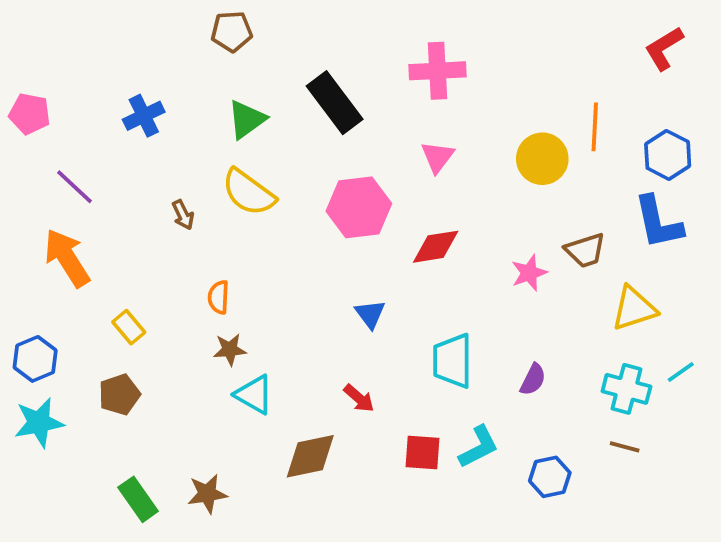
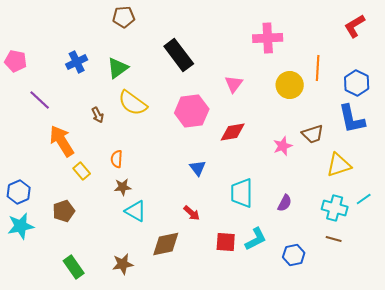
pink cross: (437, 71) -> (268, 38), moved
green triangle: (247, 119) -> (118, 68), moved
orange arrow: (67, 258) -> (62, 141), moved
yellow rectangle: (129, 327) -> (82, 171), moved
brown star: (207, 494) -> (123, 264), moved

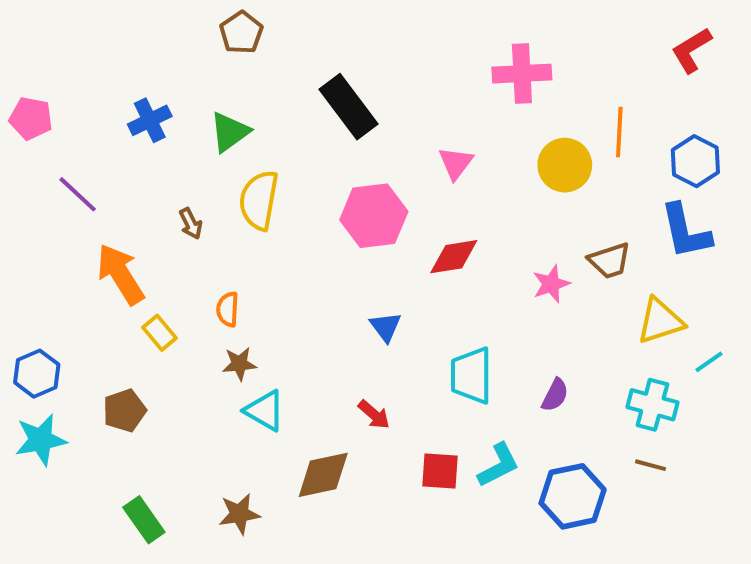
brown pentagon: (124, 17) -> (241, 33), turned -30
yellow semicircle: (133, 103) -> (259, 200), turned 64
cyan line: (364, 199) -> (709, 362), moved
blue hexagon: (294, 255) -> (573, 496), size x1.5

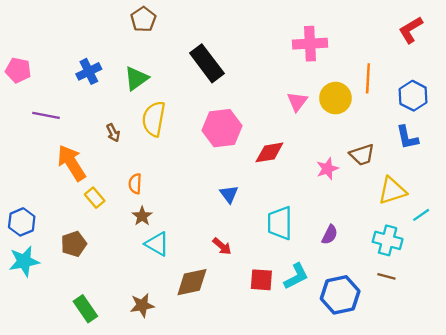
pink triangle: (456, 163) -> (297, 102), moved
purple line: (78, 194) -> (46, 115), turned -32
blue L-shape: (686, 231) -> (407, 137), size x0.7
brown star: (239, 364) -> (142, 216), turned -30

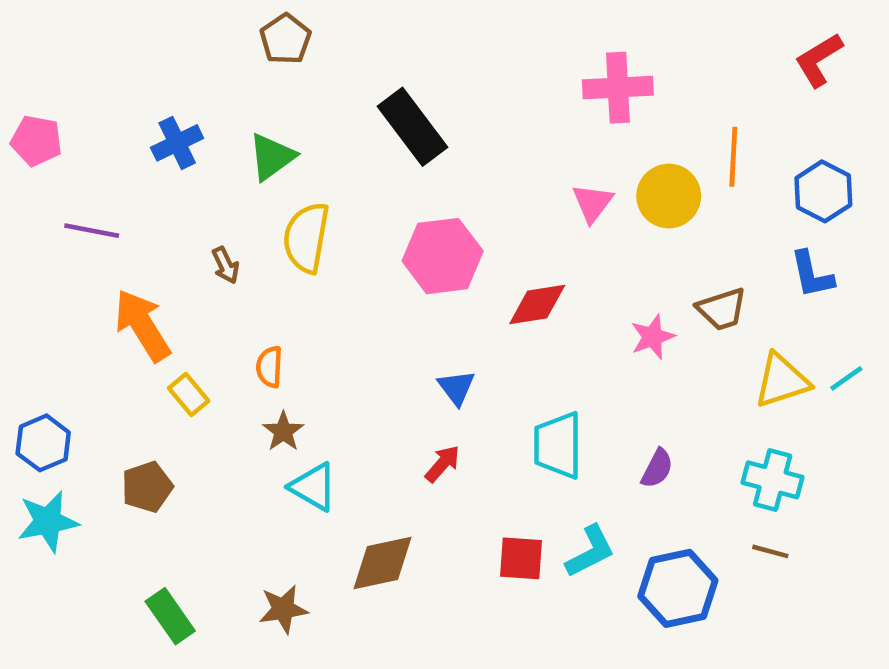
cyan line: (421, 215) -> (846, 378), moved
red arrow: (222, 246) -> (443, 464), moved, turned -90

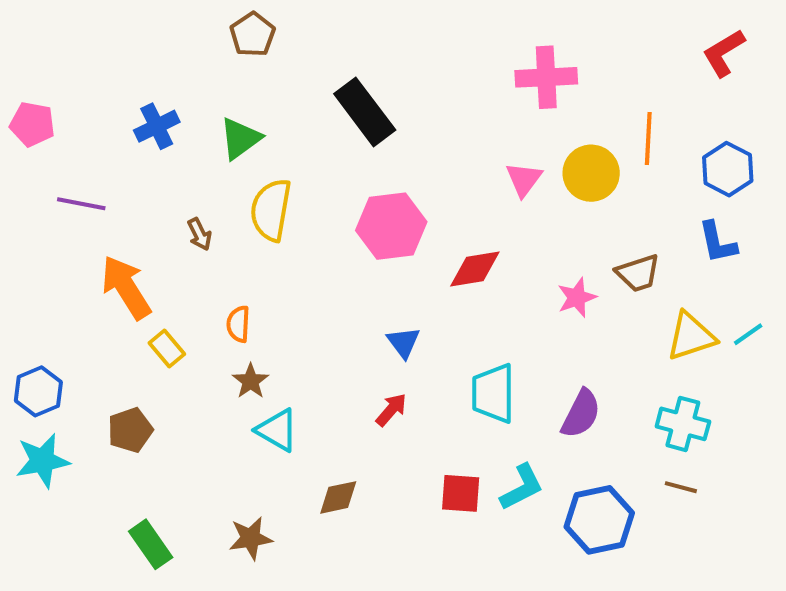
purple semicircle: (657, 468) -> (581, 414), size x1.4
brown diamond: (383, 563) -> (338, 497), size x0.7

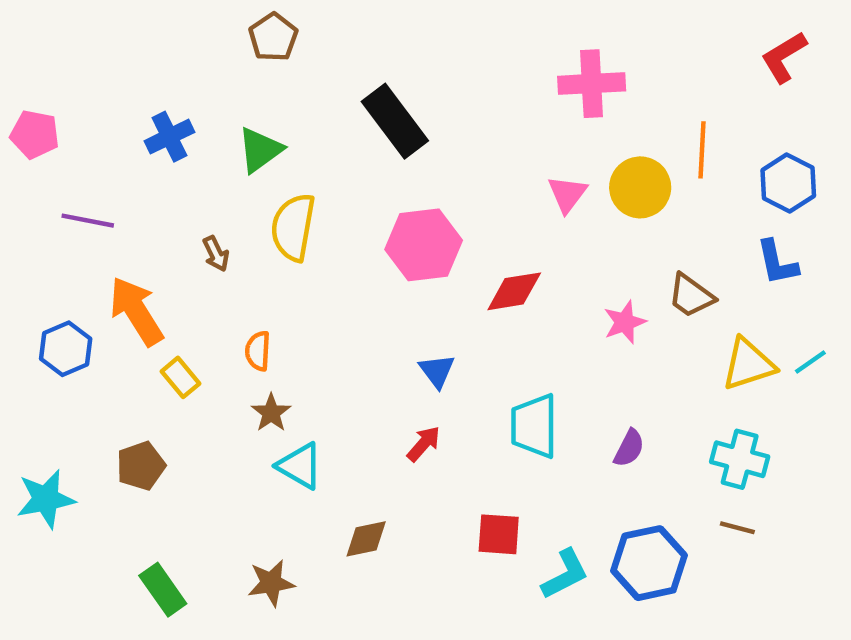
brown trapezoid: (638, 273) -> (691, 296), turned 54
blue hexagon: (38, 391) -> (66, 349), moved
purple semicircle: (581, 414) -> (629, 448), size x0.7
cyan L-shape: (522, 487) -> (565, 574), moved

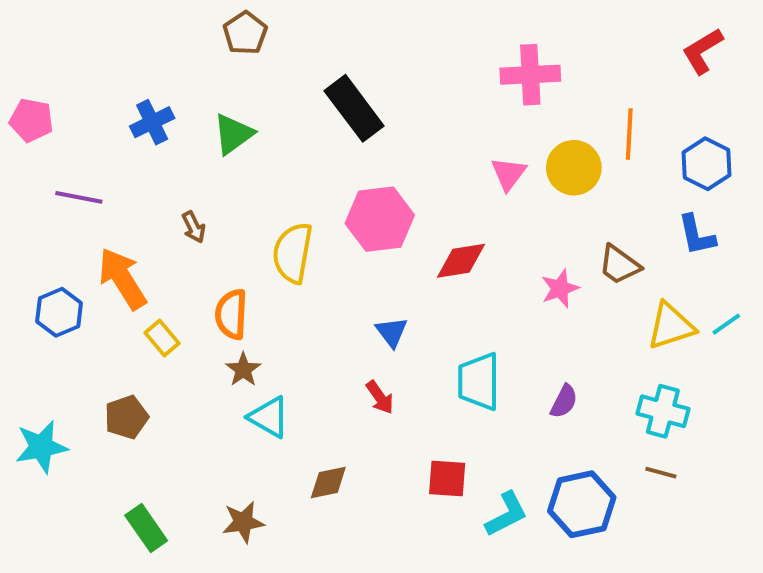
yellow semicircle: (293, 227) -> (293, 253), moved
orange semicircle: (258, 351) -> (231, 314), size x1.4
red arrow: (424, 444) -> (380, 397), turned 104

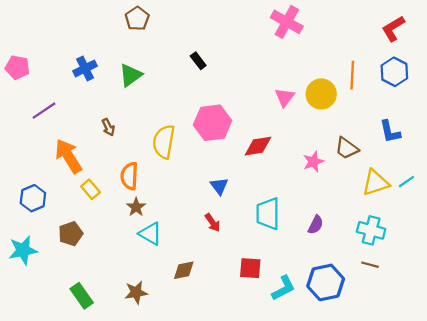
pink cross: (530, 75) -> (287, 22), moved, turned 32
black rectangle: (354, 108) -> (198, 61), size x0.5
blue hexagon: (706, 164) -> (394, 72), moved
purple line: (79, 197) -> (44, 111), turned -45
blue hexagon: (59, 312) -> (33, 198), moved

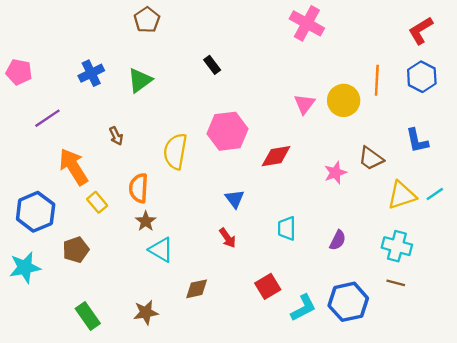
blue hexagon: (33, 198) -> (36, 212), size x1.4
cyan trapezoid: (268, 214) -> (287, 228), size x0.7
red square: (250, 268) -> (268, 286), turned -35

